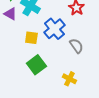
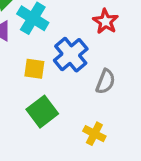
gray semicircle: (76, 46) -> (105, 81), turned 56

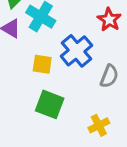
green square: (42, 112) -> (50, 104), turned -32
yellow cross: (94, 134) -> (99, 125), turned 36

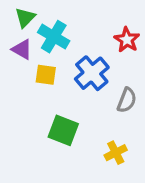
yellow square: (42, 64) -> (46, 75), moved

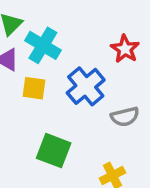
gray semicircle: (127, 100) -> (125, 117), turned 55

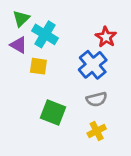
blue cross: (86, 86) -> (93, 65), moved
gray semicircle: (125, 117) -> (97, 99), moved

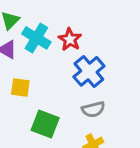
red star: (106, 37) -> (70, 39), moved
yellow square: (38, 66) -> (20, 88), moved

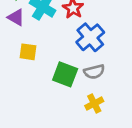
green square: (45, 124) -> (65, 74), moved

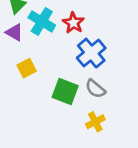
yellow square: (28, 52) -> (27, 68), turned -36
gray semicircle: (94, 72) -> (95, 89), turned 54

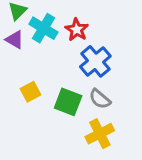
yellow square: (27, 68) -> (30, 92), moved
yellow cross: (95, 122) -> (100, 134), size x1.4

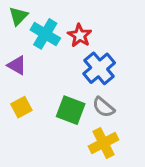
purple triangle: (15, 40) -> (17, 65), moved
yellow square: (30, 92) -> (21, 107), moved

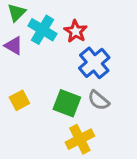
purple triangle: (17, 65) -> (14, 46), moved
yellow cross: (104, 143) -> (80, 139), moved

